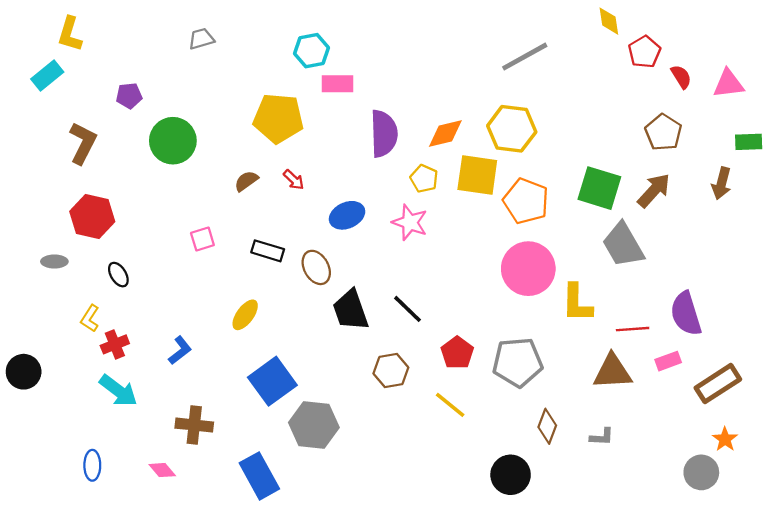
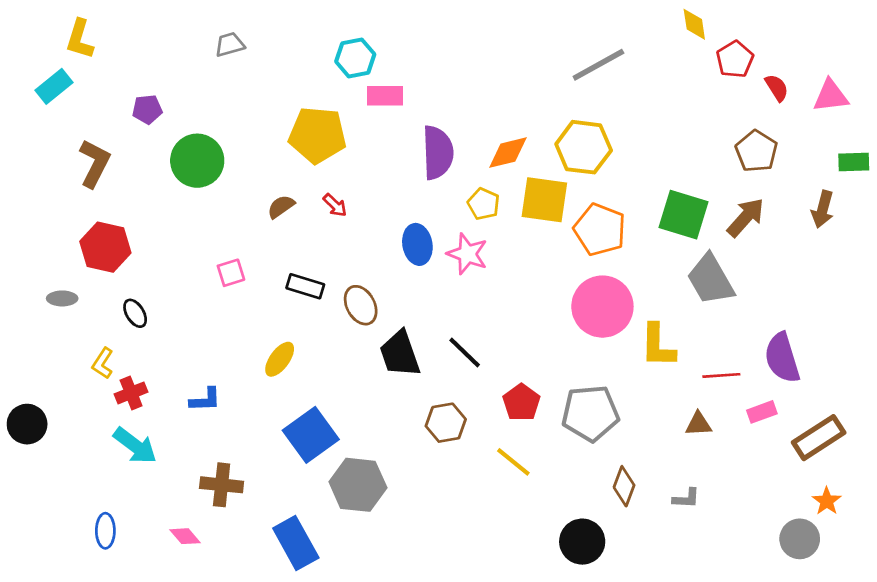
blue ellipse: (347, 215) -> (417, 244), moved, turned -76
blue L-shape: (180, 350) -> (205, 400), turned 36
brown triangle: (612, 372) -> (698, 424), size x0.6

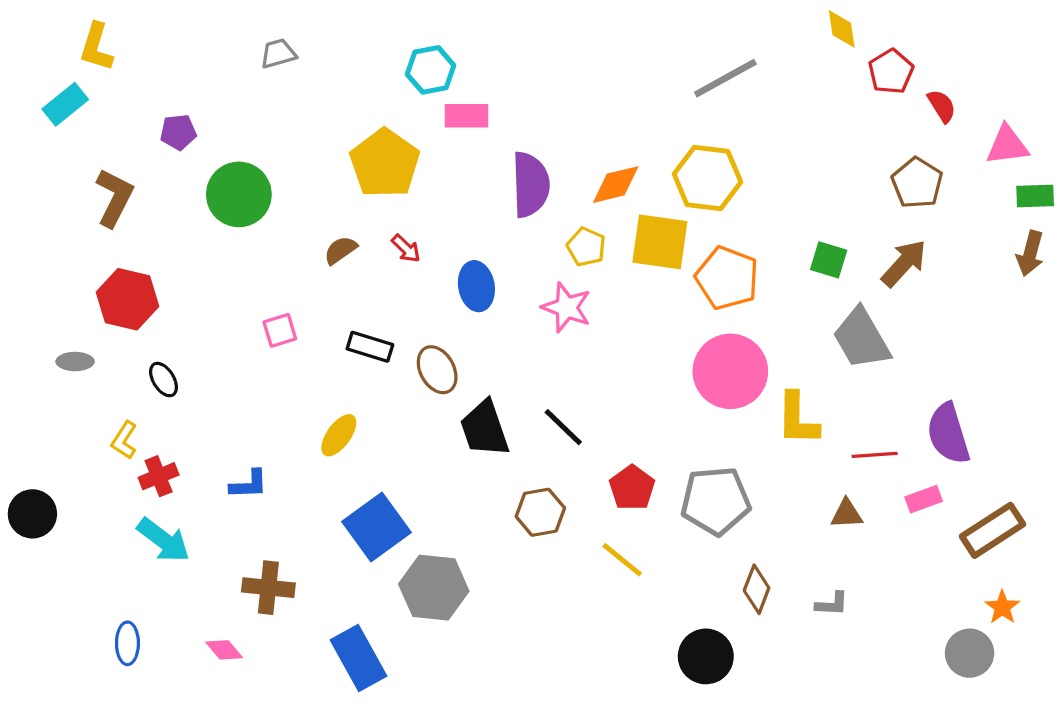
pink triangle: (831, 96) -> (1007, 145), moved
yellow pentagon: (317, 135) -> (385, 163), turned 30
brown arrow: (823, 209) -> (1030, 253), moved
green square: (684, 215) -> (829, 260), size x0.6
blue ellipse: (417, 244) -> (476, 286), moved

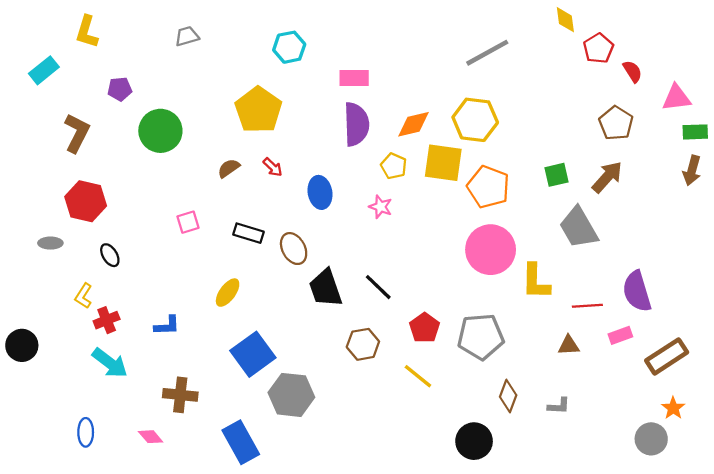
yellow L-shape: (96, 47) -> (87, 32), moved
pink rectangle: (467, 116) -> (354, 78), moved
green square: (829, 260) -> (557, 175), turned -30
pink star: (567, 307) -> (381, 207), size x0.7

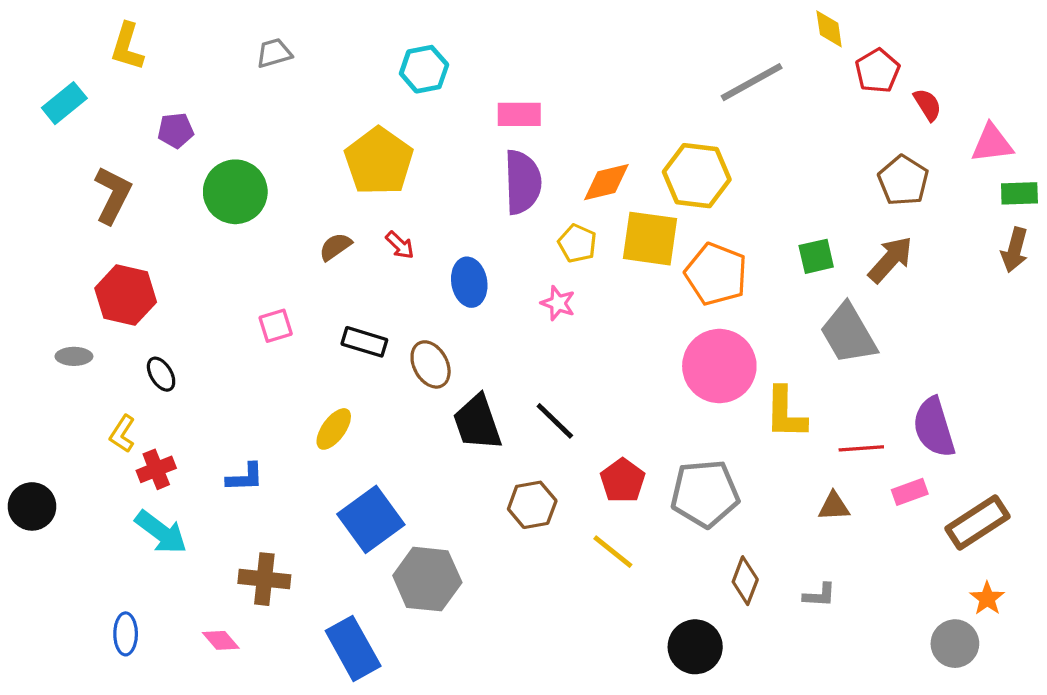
gray line: (487, 53) -> (752, 82), moved

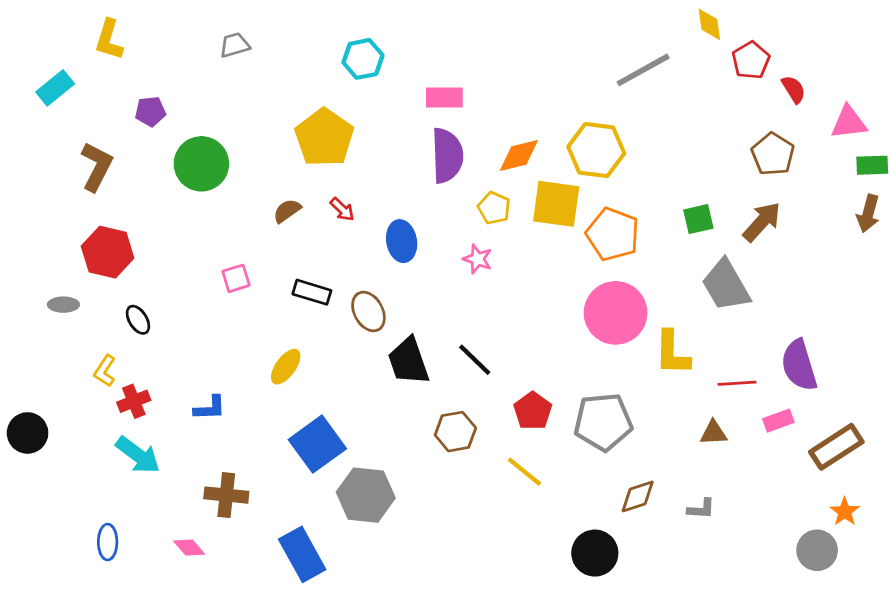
brown diamond: (745, 581) -> (638, 496), turned 51

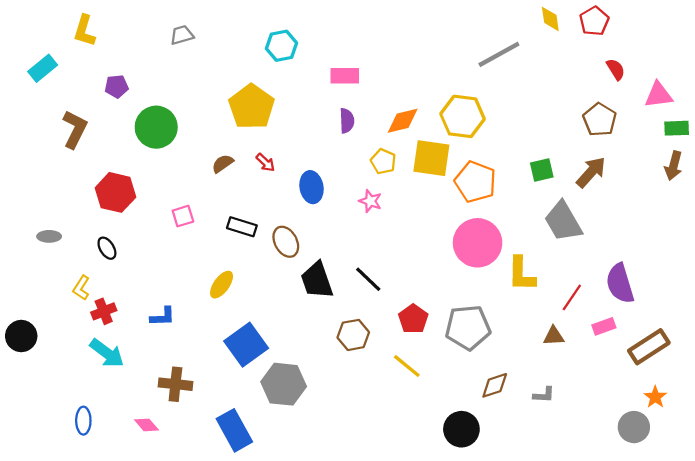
red pentagon: (751, 60) -> (594, 21), moved
purple semicircle: (447, 156) -> (347, 121), size x0.6
red hexagon: (108, 252) -> (115, 192), moved
red line: (737, 383) -> (572, 297), turned -52

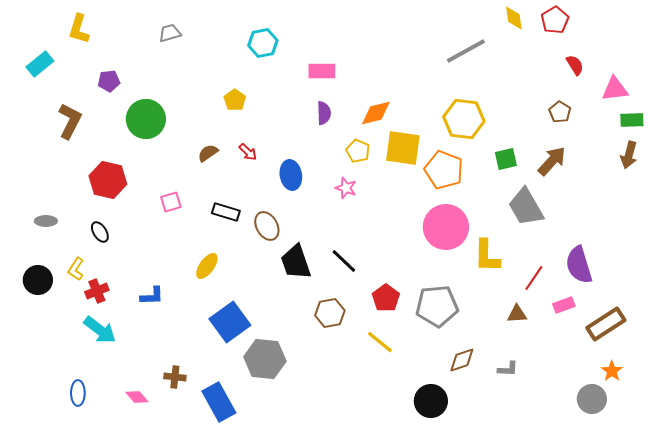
yellow pentagon: (252, 107) -> (235, 100), size x0.5
yellow hexagon: (463, 116) -> (464, 119), moved
brown pentagon: (600, 120) -> (560, 112), size x0.7
black circle: (21, 336) -> (38, 280), moved
brown cross: (175, 384) -> (175, 377), moved, size x0.7

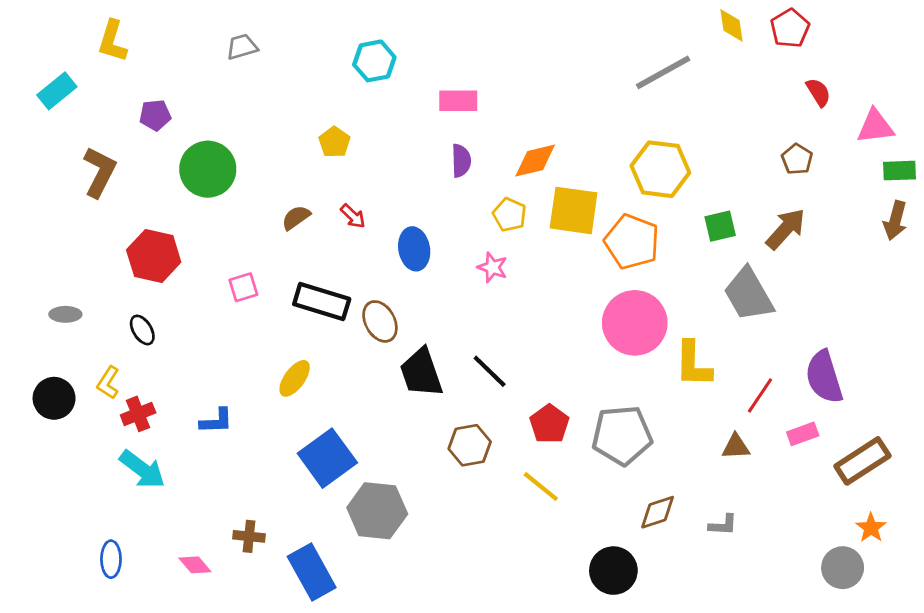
black rectangle: (226, 212) -> (322, 302), size x1.4

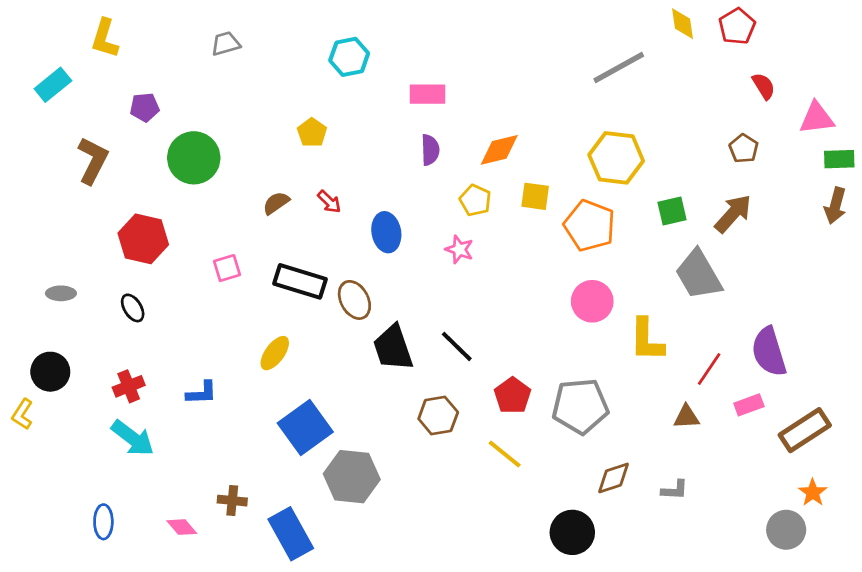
yellow square: (574, 210) -> (535, 196), size x0.6
pink circle: (635, 323) -> (592, 301), size x0.7
yellow L-shape: (108, 383) -> (22, 414), moved

